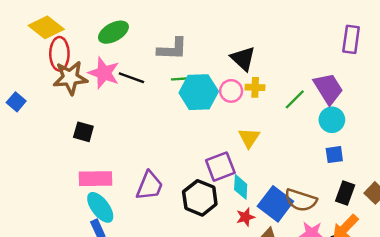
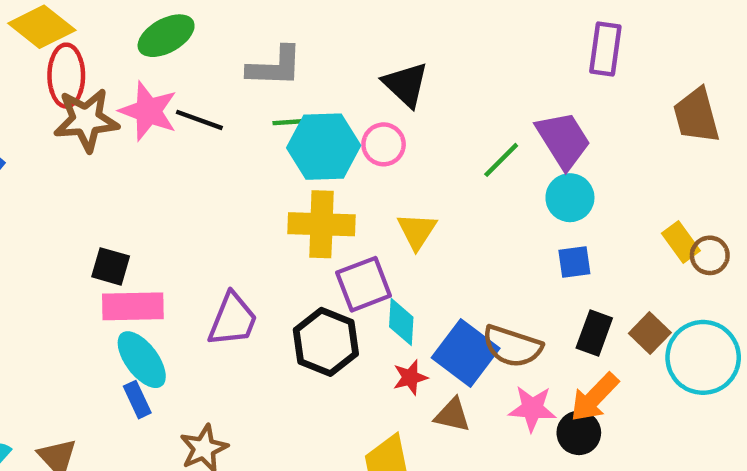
yellow cross: (255, 87) -> (321, 224), moved, size x1.8
black square: (83, 132) -> (111, 266), moved

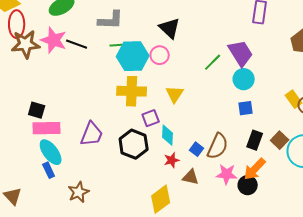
purple square: (364, 284) -> (151, 118), size x0.7
brown semicircle: (512, 346) -> (218, 146), turned -84
blue square: (466, 353) -> (197, 149), size x0.5

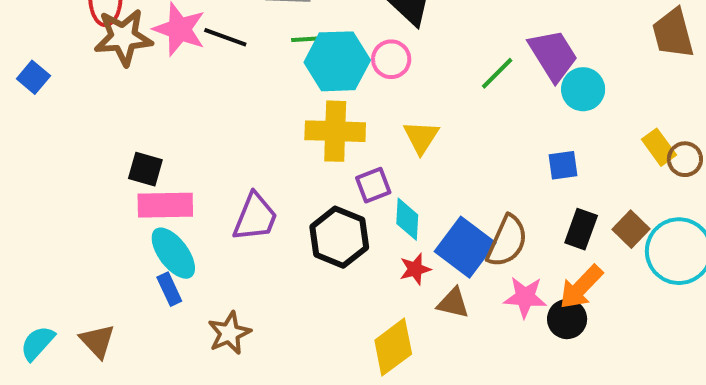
cyan circle: (244, 79) -> (583, 89), moved
blue square: (197, 149) -> (465, 247), size x2.0

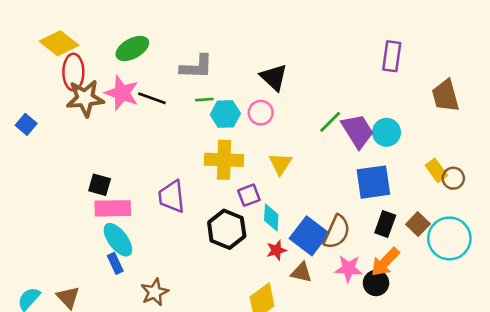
purple trapezoid: (553, 55) -> (358, 131), moved
cyan hexagon: (337, 61) -> (225, 114), size x0.7
blue square: (563, 165) -> (373, 182), size x1.8
purple trapezoid: (255, 217) -> (172, 197), moved, turned 152

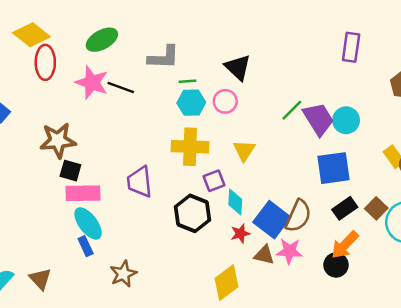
brown star: (85, 98) -> (58, 140), moved
green line: (204, 100) -> (187, 81), moved
black rectangle: (385, 224) -> (345, 208), turned 35
pink star: (348, 269) -> (289, 251), moved

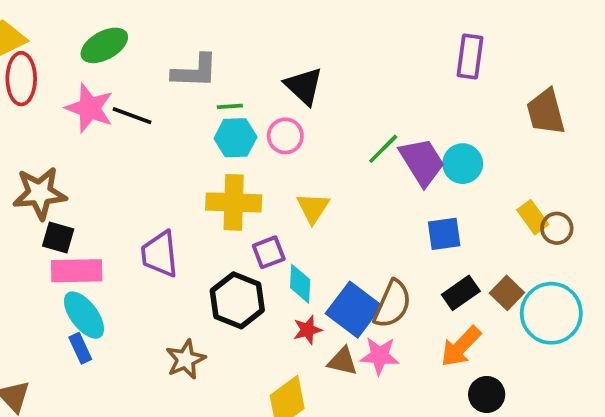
blue square: (333, 168) -> (444, 234), size x0.7
black circle: (336, 265) -> (487, 394), moved
brown star: (123, 274) -> (186, 359), moved

